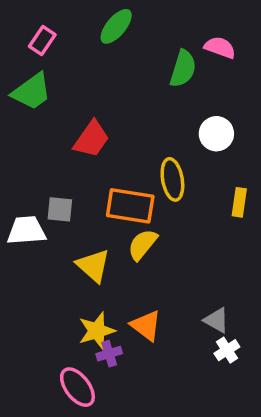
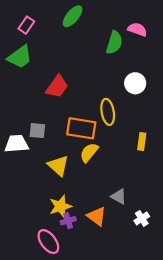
yellow rectangle: (239, 202) -> (142, 142), moved
gray triangle: (216, 320) -> (119, 196), moved
orange triangle: (146, 325) -> (97, 216), moved

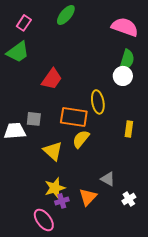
pink semicircle: (137, 29) -> (125, 27), size x1.5
green semicircle: (114, 43) -> (127, 60), moved
orange triangle: (97, 216) -> (88, 197), turned 36

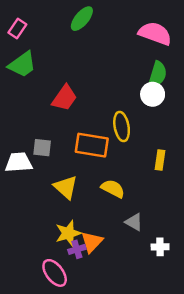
pink rectangle: (24, 23) -> (17, 29), moved
yellow semicircle: (81, 139) -> (113, 189), moved, turned 78
orange triangle: (88, 197) -> (92, 242), moved
white cross: (129, 199) -> (160, 247), turned 32

